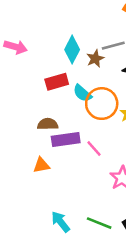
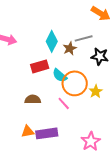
purple rectangle: (66, 140) -> (47, 133), moved
pink line: (94, 149) -> (64, 103), moved

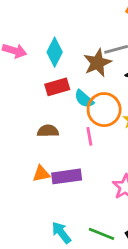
cyan diamond: (52, 41) -> (55, 52), moved
brown star: (70, 48) -> (97, 63), size x1.5
pink line: (64, 103) -> (89, 136), turned 32

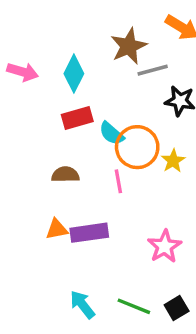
brown star: (97, 63) -> (129, 46), moved

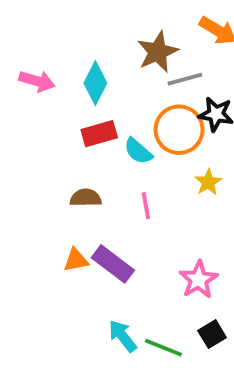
orange circle: (137, 147) -> (179, 130), moved
purple rectangle: (89, 233) -> (113, 264), turned 45
cyan arrow: (82, 305) -> (123, 336), moved
black square: (177, 308) -> (212, 334), moved

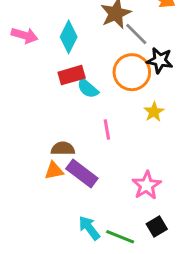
gray line: (185, 79) -> (136, 34), turned 60
cyan semicircle: (138, 151) -> (88, 88), moved
brown semicircle: (86, 198) -> (63, 149), moved

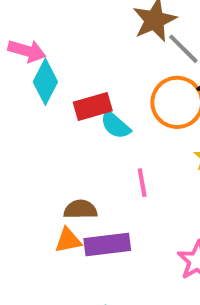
cyan diamond: (69, 37) -> (45, 82), moved
purple rectangle: (82, 174) -> (107, 244), turned -44

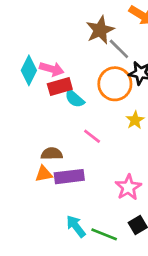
pink arrow: (27, 51) -> (52, 69), moved
pink line: (142, 183) -> (92, 136), turned -42

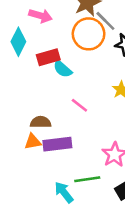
pink arrow: (52, 69) -> (41, 16), moved
orange circle: (115, 84) -> (89, 34), moved
green line: (104, 234) -> (87, 179), moved, turned -30

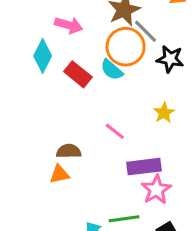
red rectangle: (48, 57) -> (78, 74), turned 55
cyan semicircle: (63, 69) -> (112, 70), moved
purple rectangle: (57, 144) -> (144, 167), moved

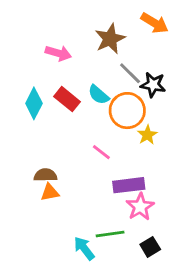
gray line: (146, 31) -> (130, 73), moved
orange circle: (126, 47) -> (127, 111), moved
cyan diamond: (43, 56) -> (34, 103), moved
brown semicircle: (69, 151) -> (45, 175), moved

